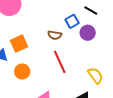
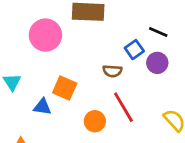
orange square: (19, 44) -> (65, 88), turned -36
orange circle: (22, 71) -> (95, 121), moved

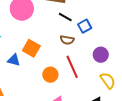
black line: (158, 32) -> (65, 17), moved
purple circle: (157, 63) -> (101, 55), moved

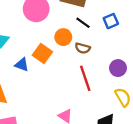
blue square: (85, 26) -> (111, 21), moved
orange circle: (50, 75) -> (63, 37), moved

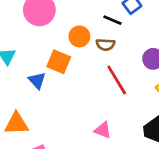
black line: (83, 23) -> (112, 20), moved
blue triangle: (22, 65) -> (37, 80), turned 40

